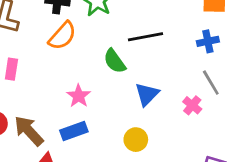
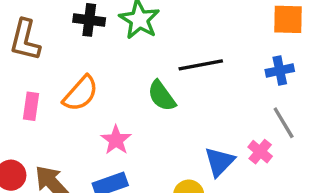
orange semicircle: (62, 36) -> (81, 93), moved
blue triangle: (147, 94) -> (219, 162), moved

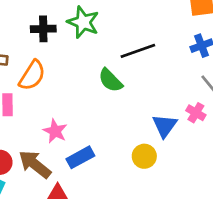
orange semicircle: (81, 93) -> (32, 75), moved
pink star: (116, 140) -> (55, 131), moved

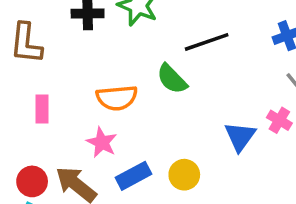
orange semicircle: (32, 75) -> (117, 98), moved, turned 52
yellow circle: (144, 156) -> (184, 175), moved

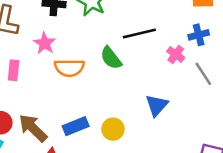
pink cross: (279, 120) -> (176, 54), moved
pink star: (102, 142) -> (45, 43), moved

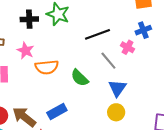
green semicircle: (111, 58) -> (80, 78), moved
gray line: (203, 74) -> (108, 61), moved
yellow circle: (113, 129) -> (116, 112), moved

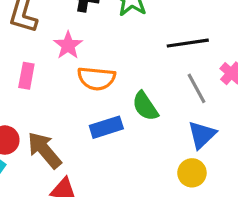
blue rectangle: (57, 112) -> (106, 127), moved

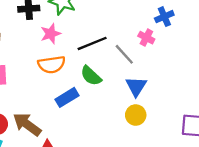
black line: (188, 43) -> (92, 43), moved
pink star: (68, 45) -> (51, 34), moved, turned 30

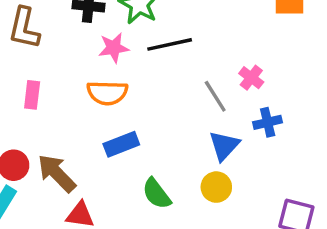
blue cross: (164, 17) -> (268, 122), moved
black line: (92, 43) -> (170, 44), moved
green semicircle: (91, 76) -> (157, 194), moved

